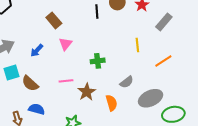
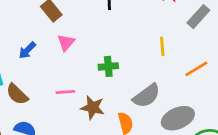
gray semicircle: (127, 82) -> (146, 96), size x1.5
brown star: (87, 92) -> (93, 108), turned -30

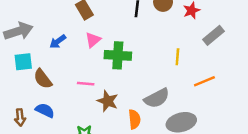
green cross: (108, 66) -> (118, 55), moved, size x1.5

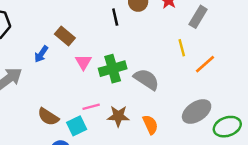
blue arrow: (58, 41) -> (41, 54), moved
yellow line: (177, 57) -> (182, 48), moved
cyan square: (23, 62) -> (77, 126), moved
gray semicircle: (157, 98) -> (146, 79), moved, turned -100

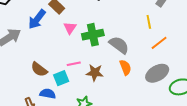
blue arrow: (41, 54) -> (37, 19), size x1.5
orange line: (205, 64) -> (159, 43), moved
orange semicircle: (150, 125) -> (125, 67), moved

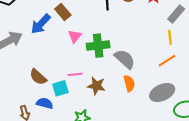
yellow line: (149, 22) -> (170, 37), moved

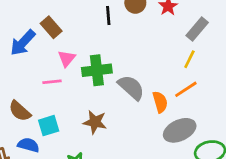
yellow line: (170, 37) -> (189, 59), turned 32
pink line: (75, 74) -> (52, 82), moved
orange semicircle: (129, 83) -> (160, 102), moved

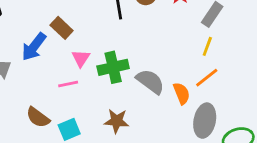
gray ellipse: (180, 130) -> (205, 121), turned -48

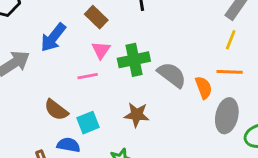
brown rectangle: (62, 28) -> (96, 17), moved
orange line: (207, 78) -> (230, 72), turned 40

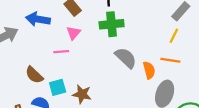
blue arrow: (53, 37) -> (38, 19), turned 55
green cross: (134, 60) -> (112, 24), moved
brown star: (137, 115) -> (82, 94), moved

